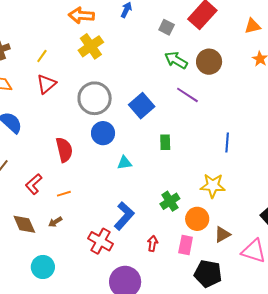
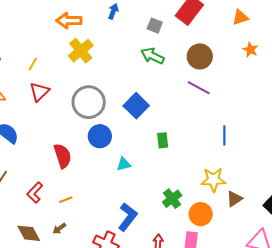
green arrow: (176, 60) -> (153, 56), moved
purple line: (187, 95) -> (199, 88), moved
brown triangle: (222, 234) -> (234, 199), moved

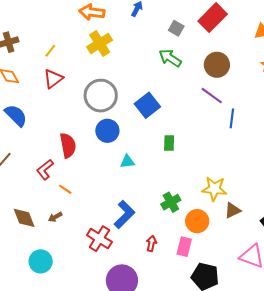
blue line: (224, 135) -> (232, 118), moved
red L-shape: (35, 193) -> (45, 170), moved
orange line: (66, 200) -> (65, 189), turned 48

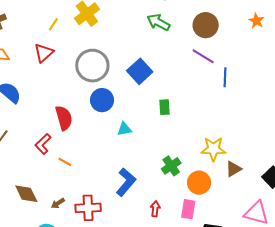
yellow line: (50, 51) -> (53, 24), moved
brown arrow: (55, 217) -> (58, 203), moved
red cross: (99, 239) -> (88, 208), moved, turned -30

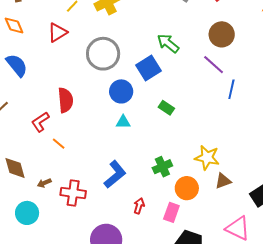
green arrow: (158, 22) -> (168, 43), moved
blue circle: (102, 100) -> (121, 91), moved
green rectangle: (164, 107) -> (166, 108), turned -63

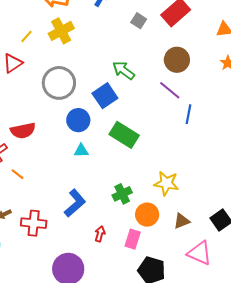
red semicircle: (65, 100) -> (23, 131), turned 85
green rectangle: (166, 108) -> (124, 135), size x1.8
brown triangle: (223, 181) -> (182, 221), moved

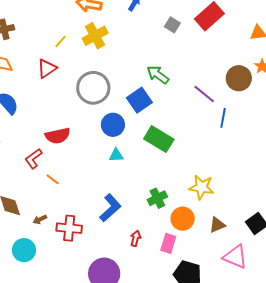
brown circle: (177, 60) -> (239, 78), moved

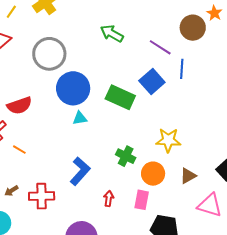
blue square: (139, 100) -> (152, 82), moved
blue circle: (113, 125) -> (73, 88), size x1.4
green cross: (157, 198) -> (126, 156), turned -30

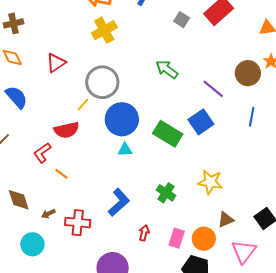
yellow line: (11, 12) -> (83, 104), moved
blue line: (182, 69) -> (252, 117), moved
orange circle: (153, 174) -> (204, 239), moved
pink triangle: (210, 205) -> (244, 252), turned 44

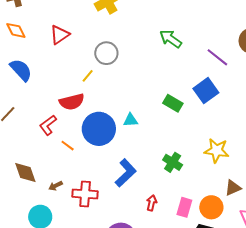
gray circle: (102, 82) -> (106, 53), size x0.7
blue circle: (122, 119) -> (99, 129), moved
green rectangle: (168, 134) -> (173, 103), size x0.7

